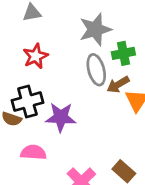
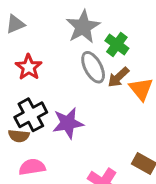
green cross: (123, 53) -> (117, 44), turned -30
pink semicircle: (33, 152) -> (32, 167), moved

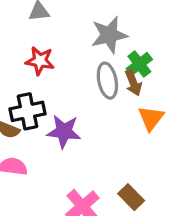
red star: (29, 67) -> (40, 61), turned 30
brown arrow: (118, 77) -> (133, 83), moved, turned -85

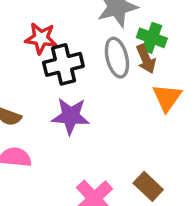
green cross: (139, 64) -> (152, 38), turned -30
black cross: (28, 111) -> (63, 64), moved

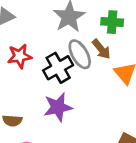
green cross: (152, 38) -> (112, 22), moved
black cross: (63, 64) -> (58, 68), moved

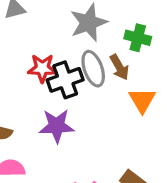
red star: (20, 56) -> (42, 68), moved

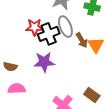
brown arrow: (119, 67) -> (82, 40), moved

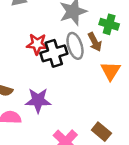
brown arrow: (82, 40) -> (95, 42), moved
purple star: (44, 62) -> (38, 100), moved

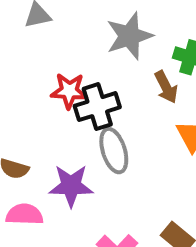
gray ellipse: (75, 46) -> (114, 151), moved

